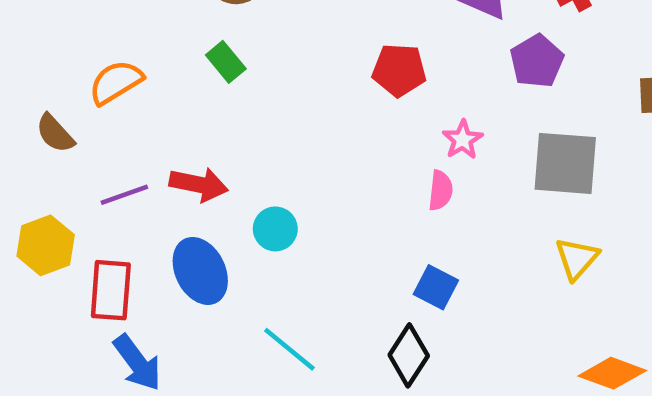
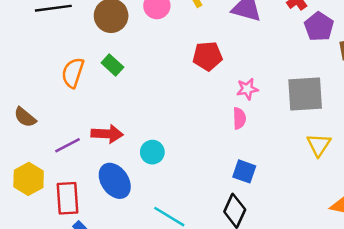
purple pentagon: (537, 61) -> (319, 27), moved
orange semicircle: (116, 82) -> (73, 73), moved, turned -32
pink star: (463, 140) -> (247, 89), turned 30

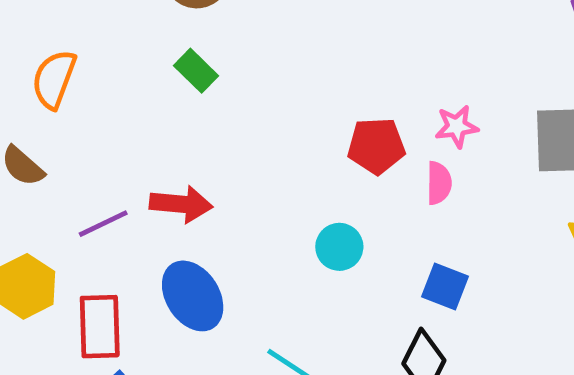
red pentagon: (207, 56) -> (376, 146), moved
orange semicircle: (73, 73) -> (54, 79), moved
cyan circle: (152, 152) -> (339, 247), moved

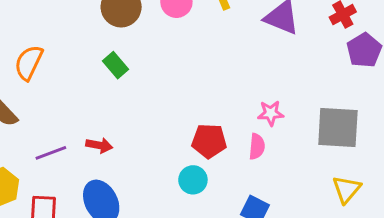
red pentagon: (376, 146) -> (209, 141), moved
red arrow: (181, 204) -> (99, 145), size x0.7

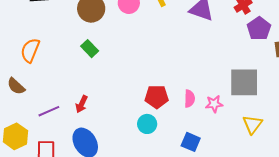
pink star: (271, 113) -> (214, 104), moved
red arrow: (99, 145) -> (82, 104), turned 108

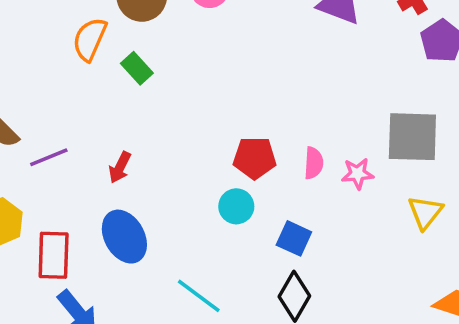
orange semicircle: (30, 50) -> (90, 39), moved
purple line: (49, 111) -> (49, 157), moved
blue square: (191, 142) -> (294, 238), moved

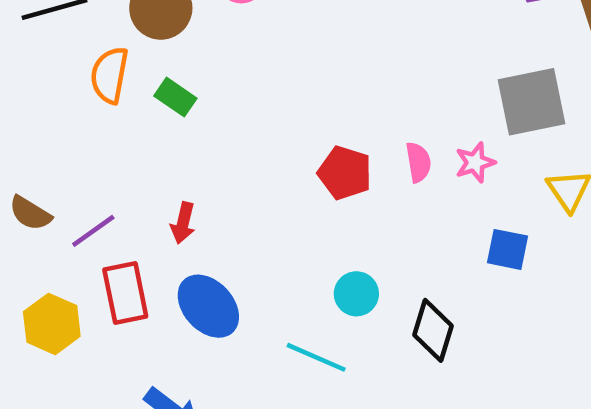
red pentagon: (255, 158) -> (345, 173), turned 30
cyan circle: (236, 206) -> (356, 294), moved
blue square: (294, 238) -> (508, 249), moved
red rectangle: (54, 255) -> (125, 293), moved

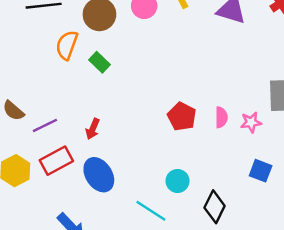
red rectangle: (125, 293) -> (56, 161), turned 64

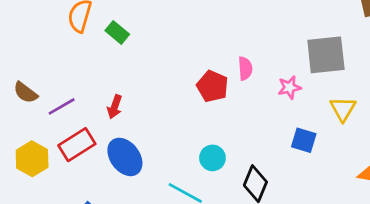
pink semicircle: (221, 117) -> (245, 68), moved

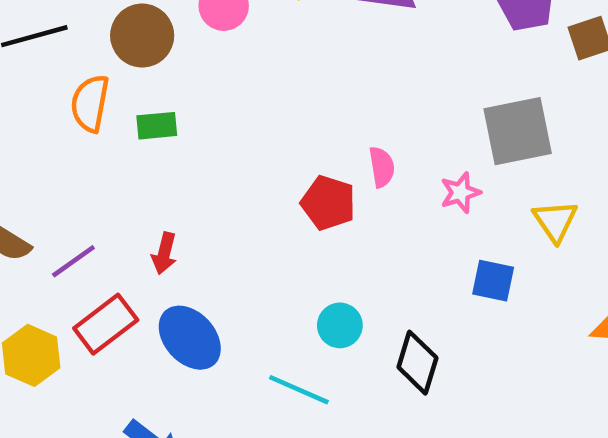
green rectangle: (117, 32) -> (157, 126), turned -40

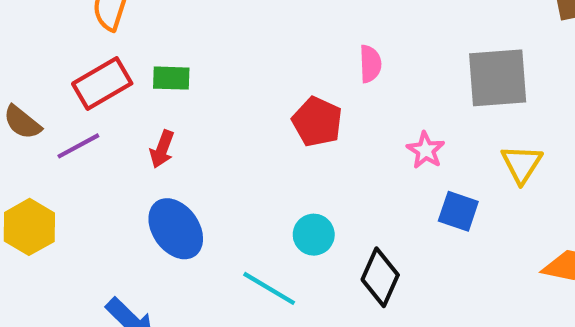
green rectangle: (157, 126) -> (171, 78), moved
pink semicircle: (382, 167) -> (370, 64), moved
pink star: (460, 193) -> (426, 150), moved, turned -30
red rectangle: (106, 324) -> (102, 84), moved

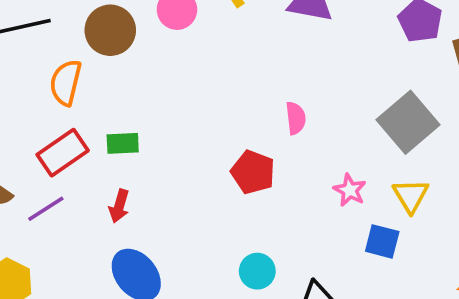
gray square: (498, 78) -> (408, 122), turned -32
yellow triangle: (522, 164) -> (411, 196), moved

